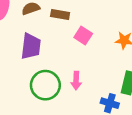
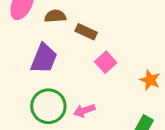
pink arrow: (76, 81) -> (84, 110), turned 54

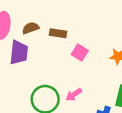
purple trapezoid: (44, 58) -> (19, 52), moved

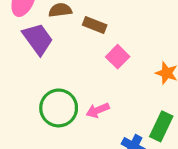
purple trapezoid: (19, 52) -> (38, 39), turned -55

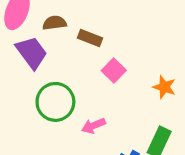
green circle: (59, 108) -> (55, 102), moved

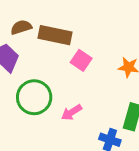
brown rectangle: (90, 38) -> (55, 35), size x1.5

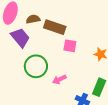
pink square: (81, 60) -> (70, 46), turned -32

